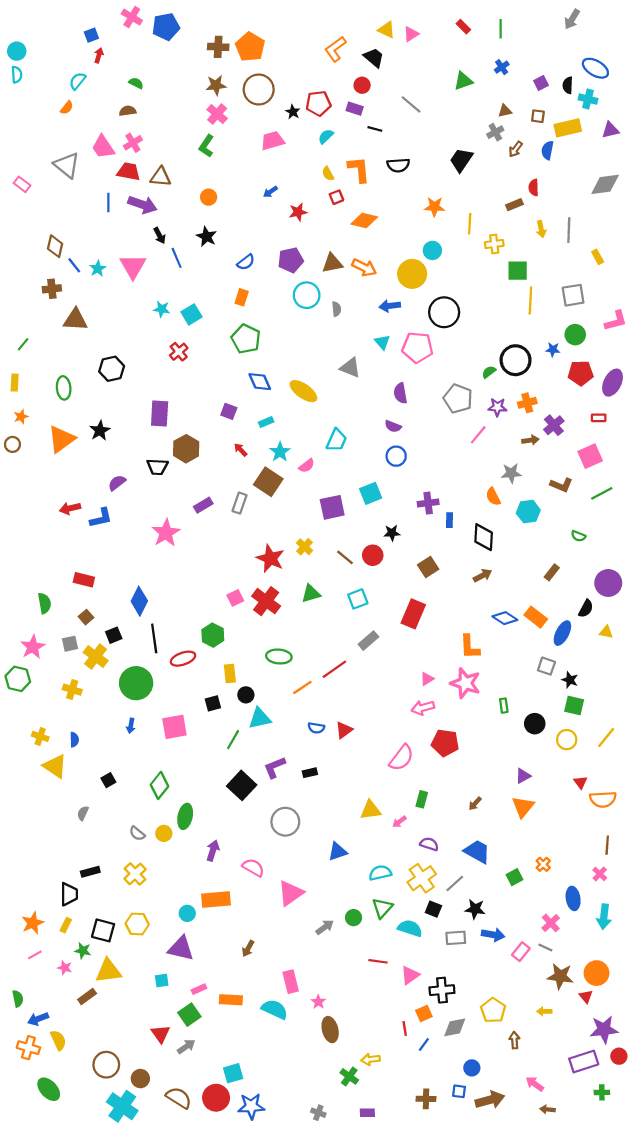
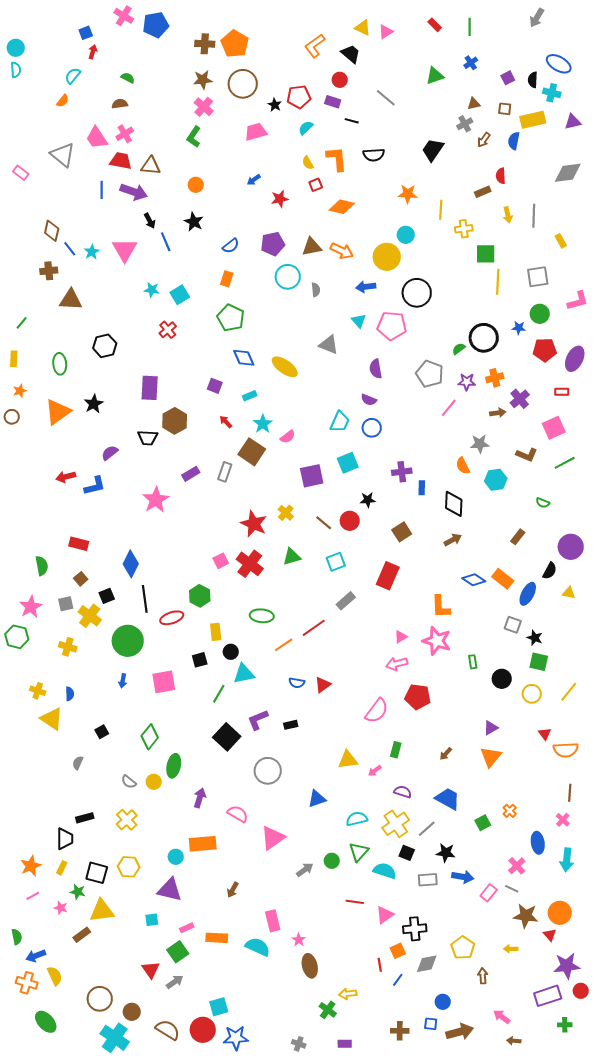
cyan trapezoid: (336, 440) -> (340, 422), moved

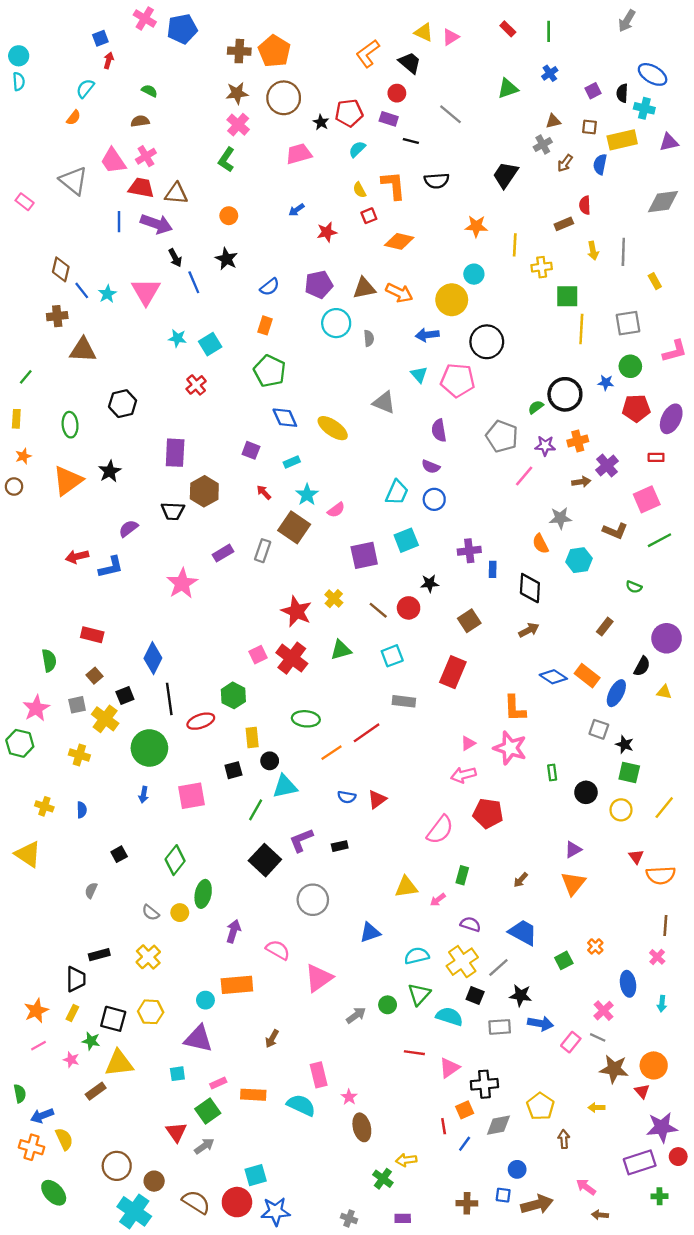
gray rectangle: (346, 601) -> (404, 701), turned 48
yellow triangle: (52, 719) -> (28, 854), moved
cyan arrow: (567, 860) -> (662, 1004), size x0.6

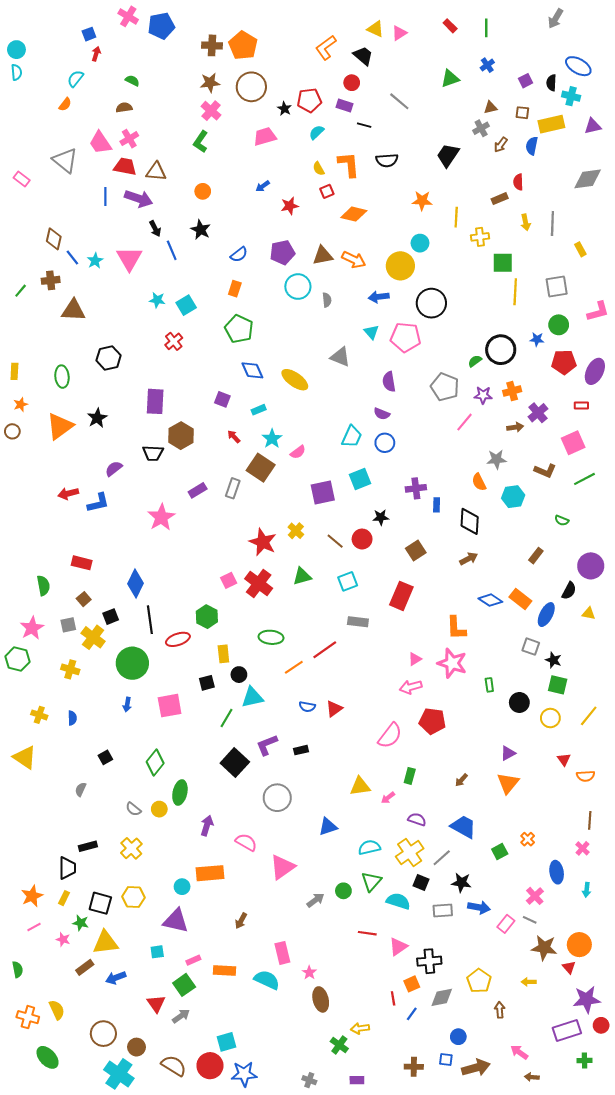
green line: (26, 377) -> (21, 291), moved
orange semicircle: (661, 875) -> (586, 776), size x0.7
blue arrow: (42, 1116) -> (116, 978), moved

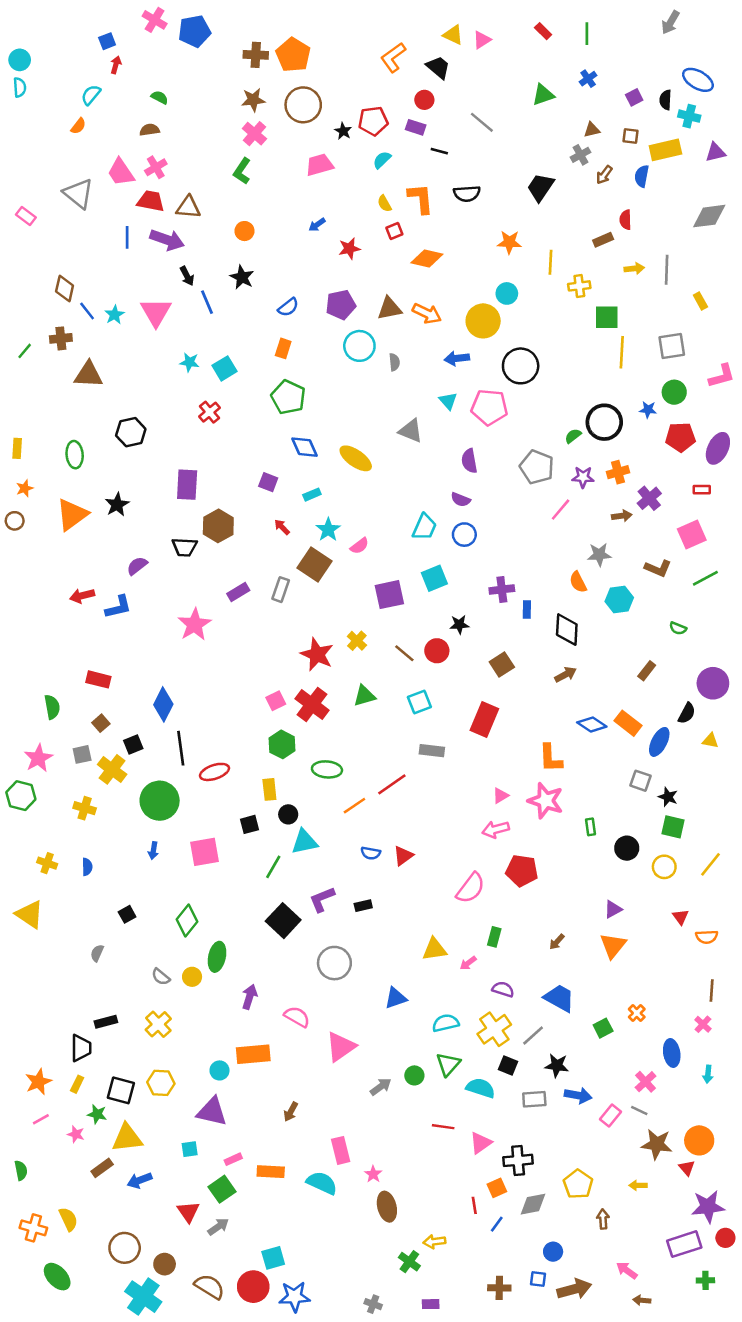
yellow arrow: (526, 222) -> (634, 268), turned -84
green hexagon: (207, 617) -> (282, 744), moved

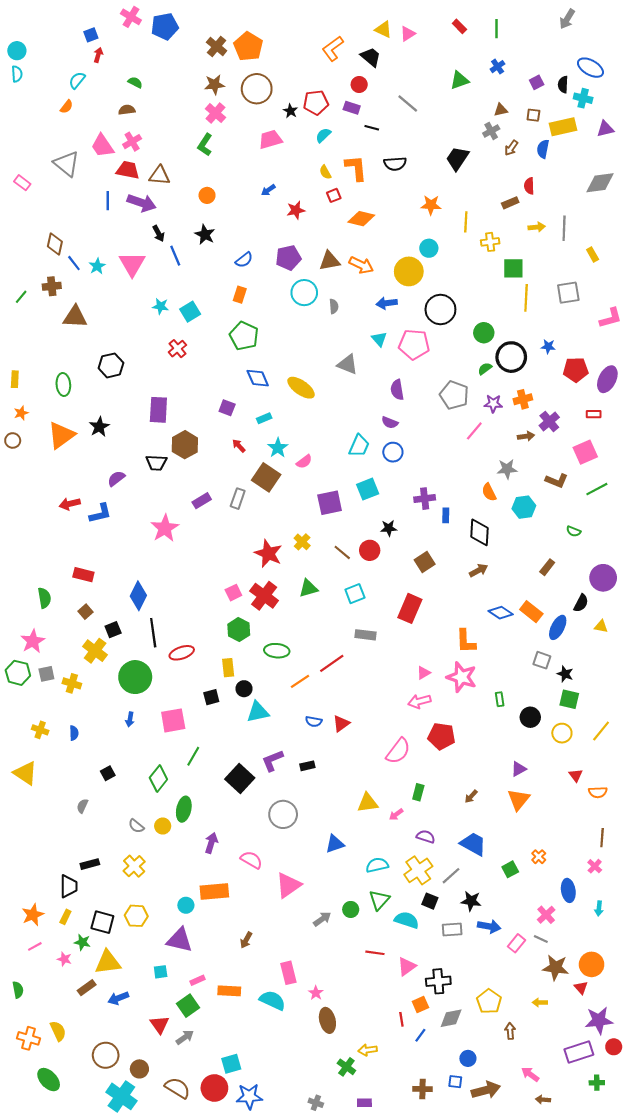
brown cross: (256, 55) -> (217, 46), turned 36
green circle: (674, 392) -> (484, 333), moved
gray square: (82, 754) -> (46, 674), moved
green line: (273, 867) -> (193, 756), moved

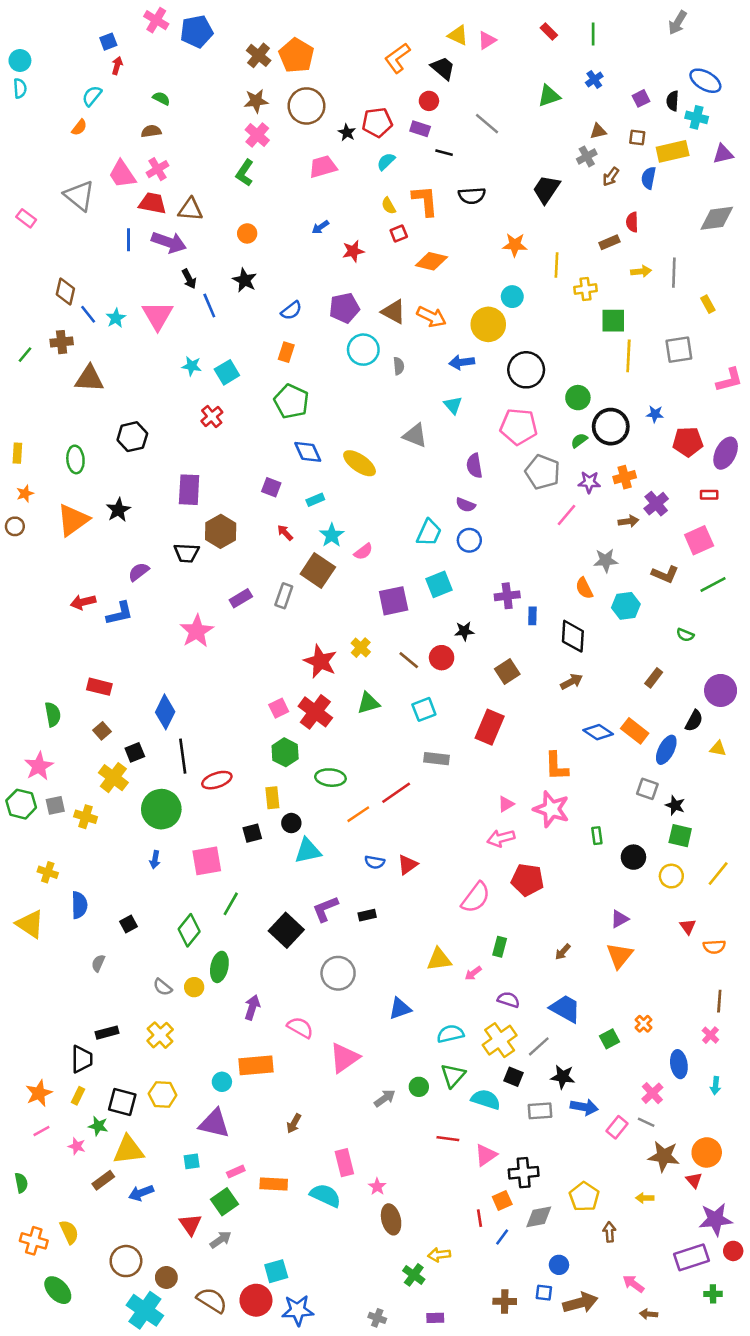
brown triangle: (330, 261) -> (394, 312), turned 40
pink pentagon: (414, 344) -> (519, 427), moved
blue semicircle: (74, 733) -> (79, 905), moved, size x1.5

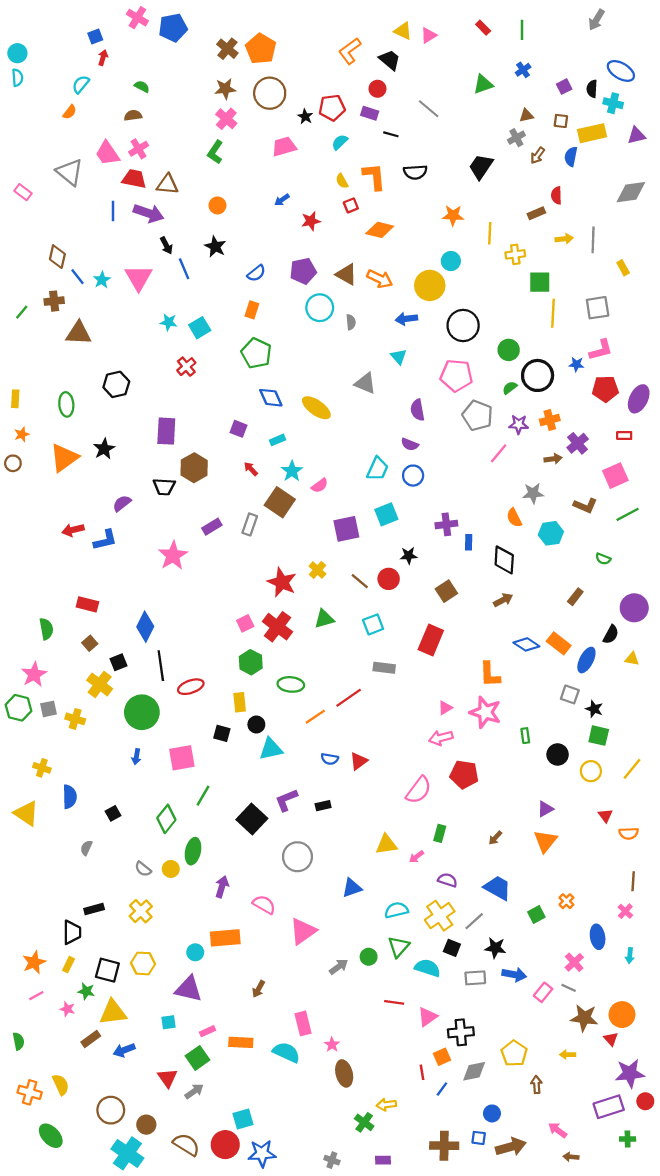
pink L-shape: (729, 380) -> (601, 350), moved
black square: (252, 833) -> (222, 733), turned 30
brown cross: (505, 1301) -> (444, 1146), size x1.4

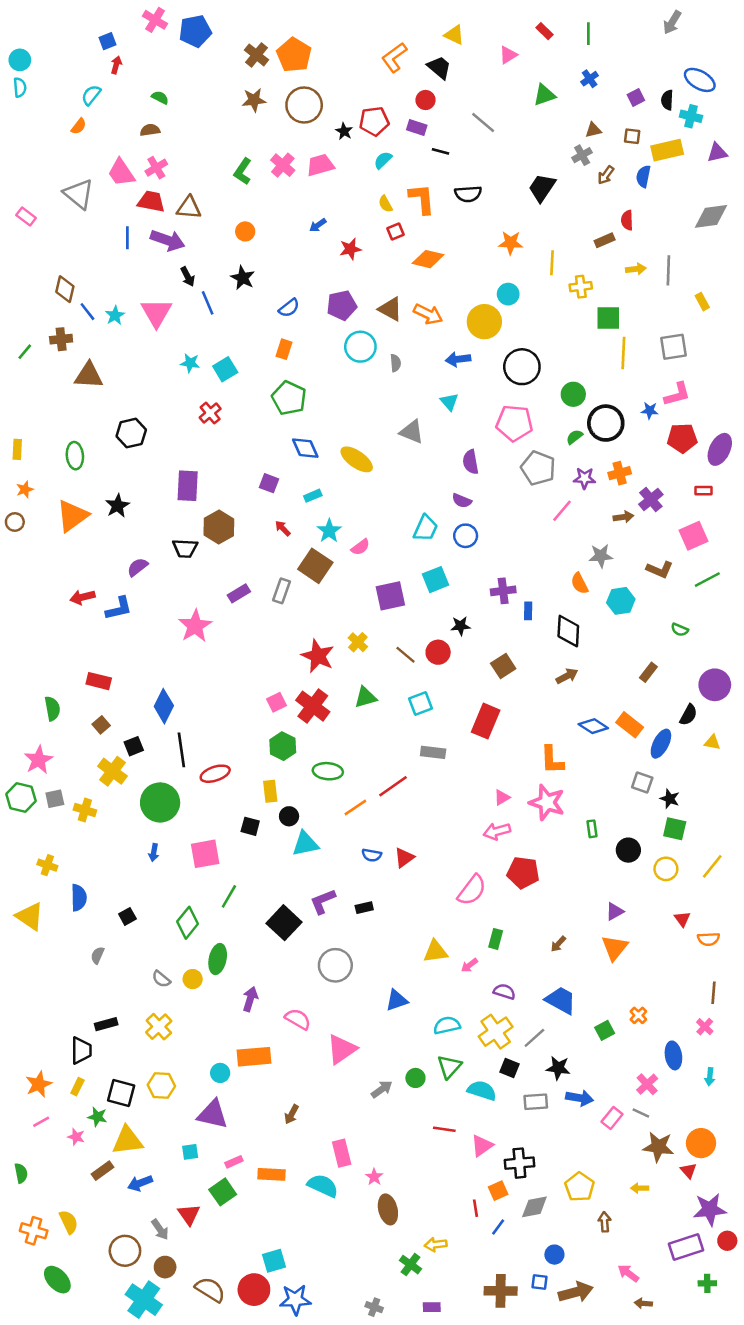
pink triangle: (429, 35) -> (508, 55), moved
pink cross: (226, 119) -> (283, 165), moved
gray arrow: (194, 1091) -> (160, 1229), moved, turned 90

